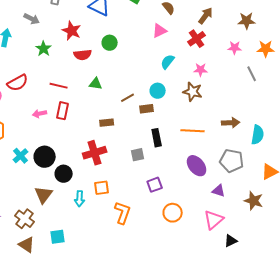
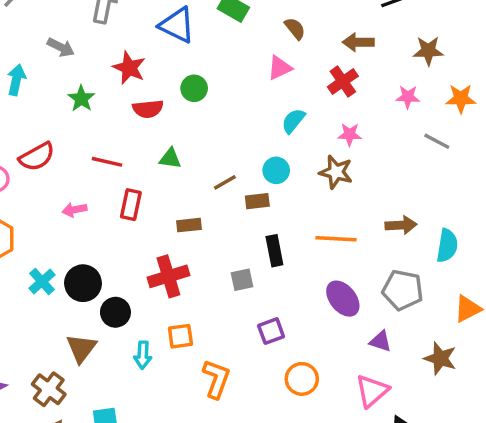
brown arrow: (206, 16) -> (358, 42), turned -126
gray line: (252, 74) -> (437, 141), turned -35
red rectangle: (63, 111) -> (131, 205), moved

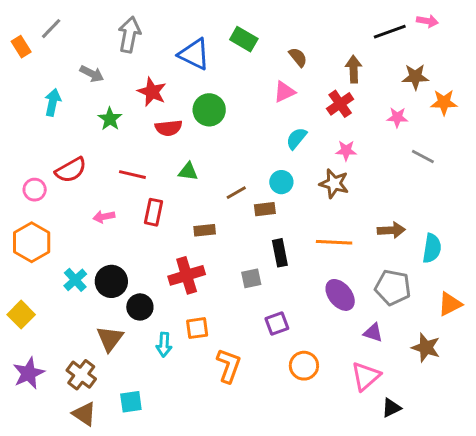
brown arrow: (358, 42) -> (354, 69), turned 88
green circle: (194, 88) -> (209, 110), size x1.4
orange star: (461, 99) -> (444, 102), moved

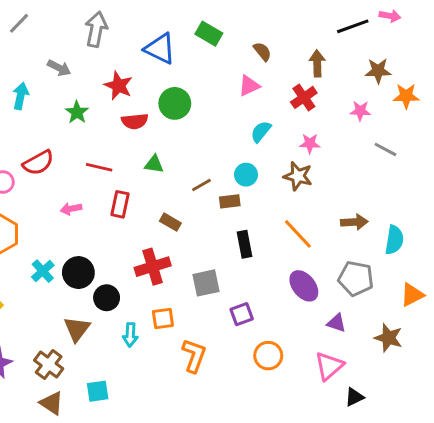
brown rectangle: (205, 230) -> (170, 222), turned 36
orange line: (334, 242) -> (298, 234), turned 44
gray square: (251, 278) -> (206, 283), moved, size x1.4

